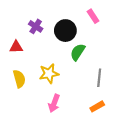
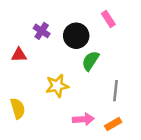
yellow semicircle: (19, 79) -> (18, 108), moved
pink arrow: (54, 103) -> (83, 119), moved, turned -114

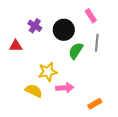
gray line: (116, 91) -> (97, 43), moved
yellow semicircle: (18, 108) -> (34, 91), moved, turned -48
pink arrow: (83, 119) -> (65, 88), moved

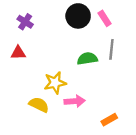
purple cross: (35, 26) -> (25, 22), moved
black circle: (64, 30) -> (78, 16), moved
green semicircle: (76, 51) -> (87, 59), turned 48

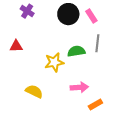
purple cross: (25, 22) -> (27, 11), moved
yellow star: (55, 83) -> (54, 62), moved
pink arrow: (75, 101) -> (79, 87), moved

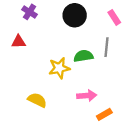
pink rectangle: (91, 16) -> (114, 17), moved
red triangle: (16, 46) -> (19, 42), moved

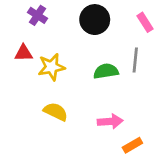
yellow star: (59, 68) -> (51, 67), moved
yellow semicircle: (37, 100) -> (56, 112), moved

